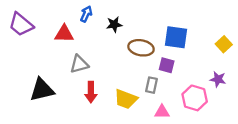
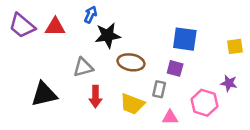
black star: (114, 24) -> (108, 35), moved, size x1.5
red triangle: (64, 34) -> (55, 27), moved
yellow square: (224, 44) -> (235, 46), turned 35
brown ellipse: (141, 48) -> (131, 62), moved

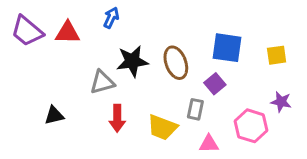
black star: (108, 35) -> (132, 61), moved
yellow square: (235, 46) -> (277, 55), moved
brown ellipse: (131, 62) -> (176, 63), moved, turned 60
purple square: (175, 68) -> (215, 84), turned 35
black triangle: (44, 94) -> (54, 115), size x0.6

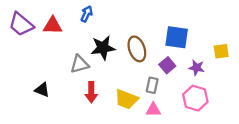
yellow square: (277, 55) -> (221, 51), moved
purple star: (281, 102) -> (197, 68), moved
black triangle: (54, 115) -> (42, 90), turned 35
pink triangle: (209, 144) -> (153, 110), moved

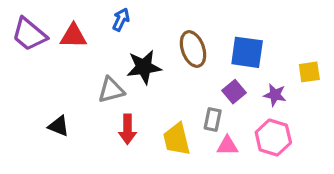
brown ellipse: (137, 49) -> (193, 49), moved
yellow trapezoid: (126, 99) -> (177, 139), turned 55
pink triangle: (153, 110) -> (227, 146), moved

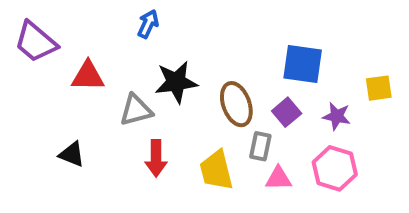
red triangle: (73, 36) -> (88, 76), moved
brown ellipse: (193, 49) -> (236, 104), moved

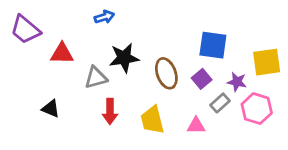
blue arrow: (148, 24) -> (104, 17), turned 48
yellow square: (379, 88) -> (267, 62), size x1.5
gray rectangle: (260, 146) -> (220, 103), moved, turned 36
pink hexagon: (335, 168) -> (257, 109), moved

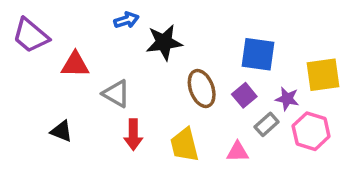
black star: (124, 58) -> (164, 42), moved
gray triangle: (96, 78) -> (116, 94), turned 45

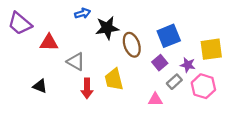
blue square: (258, 54) -> (169, 36), turned -30
brown ellipse: (202, 88) -> (132, 45), moved
yellow trapezoid: (185, 145) -> (114, 79), moved

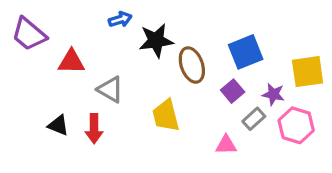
red arrow: (87, 88) -> (94, 129), moved

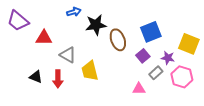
yellow square: (308, 72) -> (189, 44), turned 30
yellow trapezoid: (166, 116) -> (90, 71), moved

